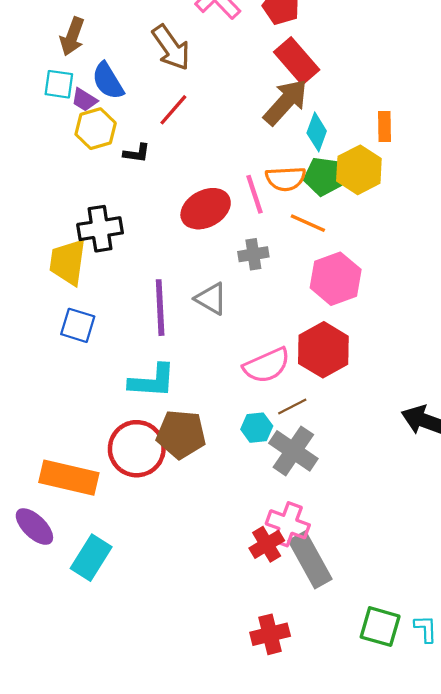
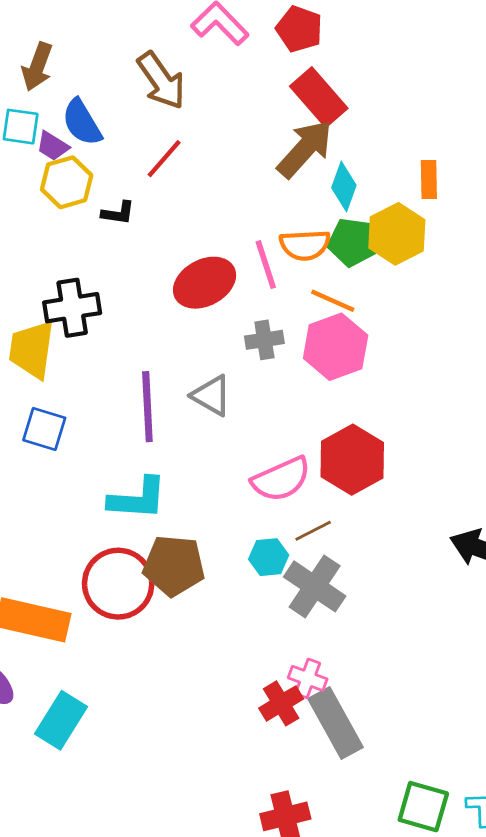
pink hexagon: (336, 279) -> (336, 347), moved
pink cross: (288, 524) -> (308, 678), size x0.7

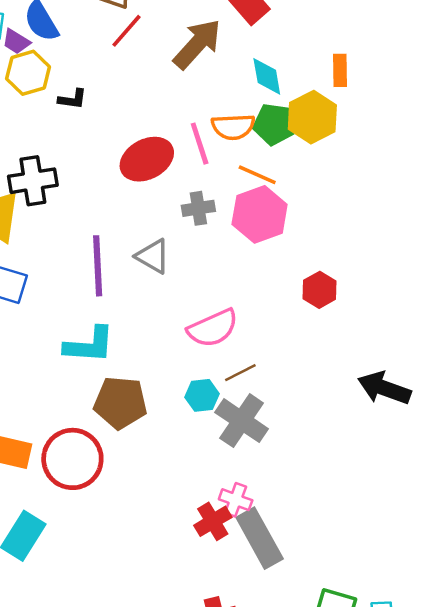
brown arrow: (305, 149) -> (197, 44), moved
red line: (164, 159) -> (126, 31), moved
cyan diamond: (344, 186) -> (267, 76), turned -30
red hexagon: (352, 460) -> (320, 290), moved, size x0.6
red circle: (118, 584) -> (72, 459), moved

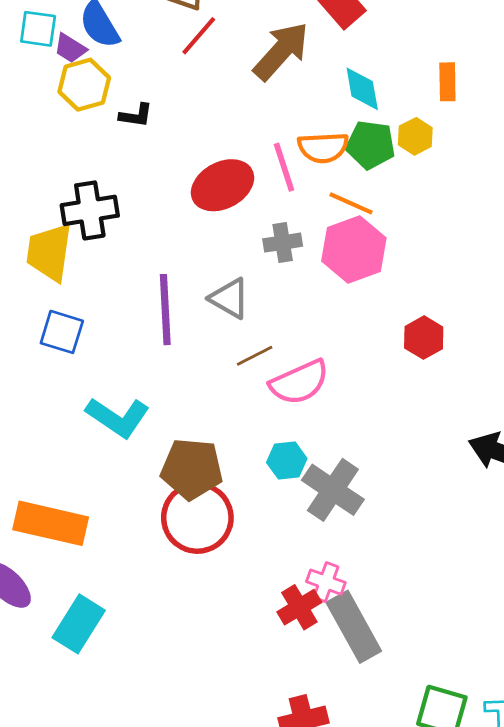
yellow hexagon: (312, 117) -> (415, 136), size x0.6
cyan L-shape: (89, 345) -> (118, 417), moved, turned 30
brown line: (240, 373) -> (255, 356), moved
red circle: (72, 459) -> (197, 518), moved

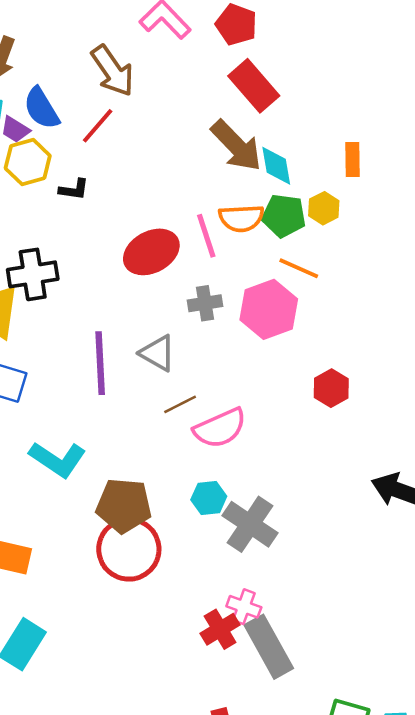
red line: (199, 36) -> (98, 126), moved
brown arrow: (281, 51) -> (236, 146), moved, turned 94
orange line: (351, 203) -> (299, 268), moved

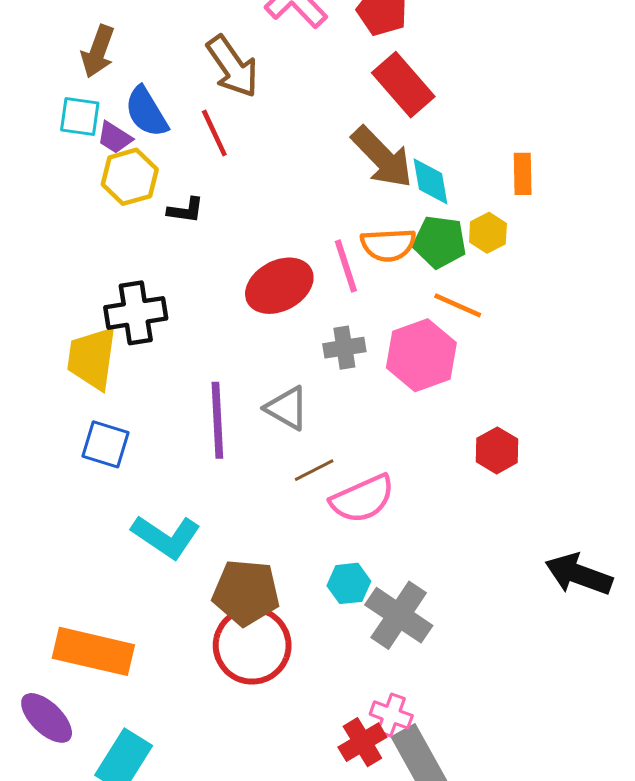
red line: (98, 126) -> (214, 133), turned -66

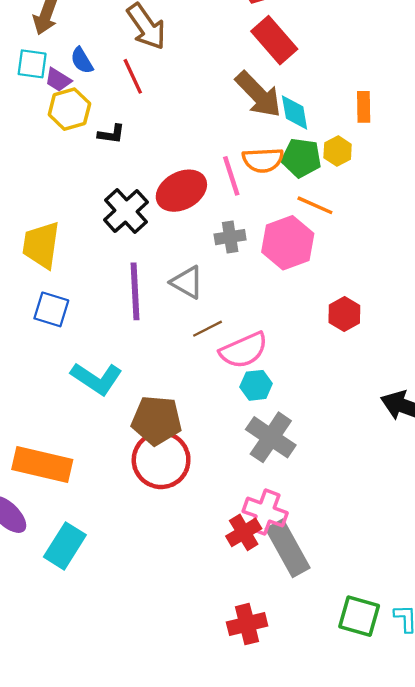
blue semicircle: (146, 112) -> (82, 60), size x0.7
black cross: (136, 313) -> (126, 211), moved, turned -33
cyan hexagon: (349, 583) -> (256, 385), moved
pink cross: (391, 715) -> (265, 512), size x1.4

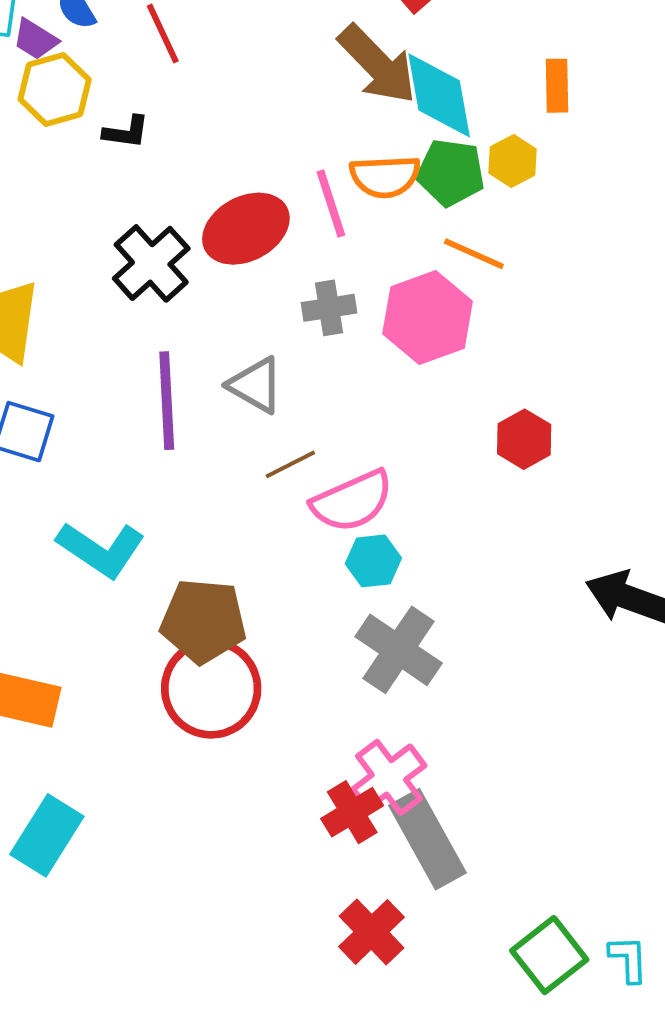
cyan diamond: (295, 113) -> (439, 95), size x1.4
pink cross: (265, 512) -> (389, 777), turned 33
green square: (359, 616) -> (549, 955), turned 36
red cross: (247, 624) -> (371, 932), moved, turned -30

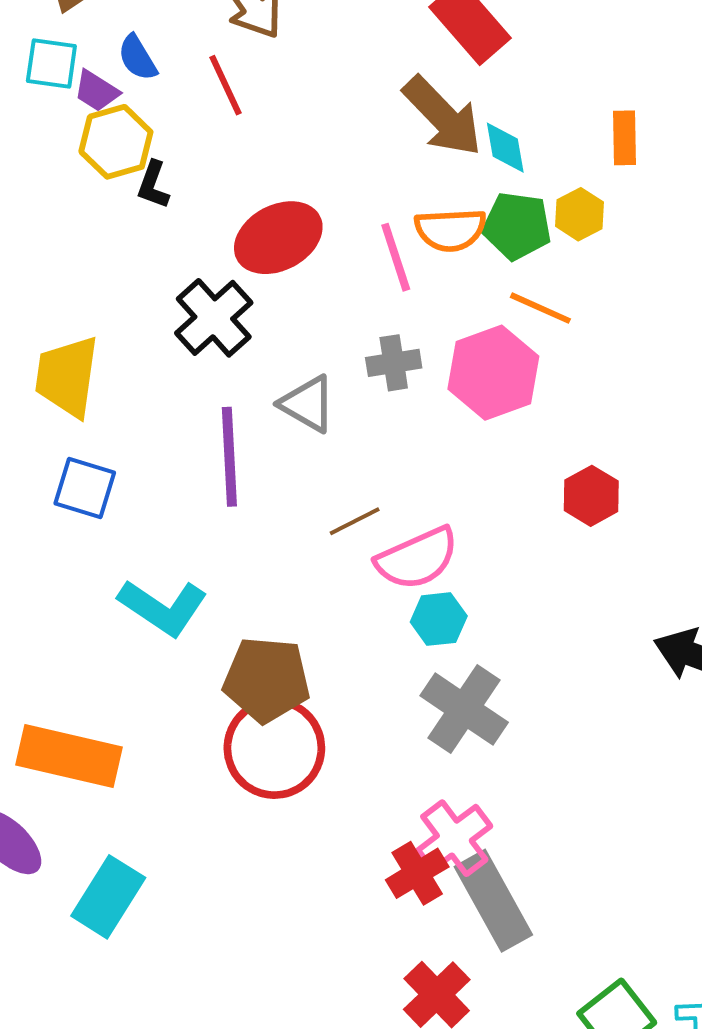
cyan diamond: (439, 95) -> (505, 148), size x0.6
black L-shape: (126, 132) -> (153, 185), moved, turned 102
red ellipse: (246, 229) -> (278, 238), moved
gray triangle: (256, 385) -> (308, 404), moved

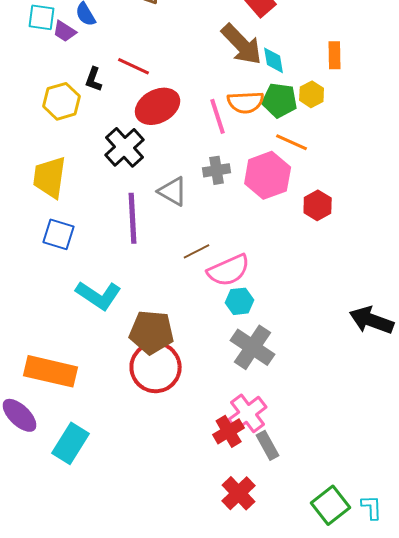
red line: (225, 85) -> (134, 66), moved, turned -40
yellow hexagon: (116, 142) -> (62, 101), moved
red hexagon: (591, 496) -> (318, 205), moved
gray rectangle: (493, 901) -> (268, 445), size x0.6

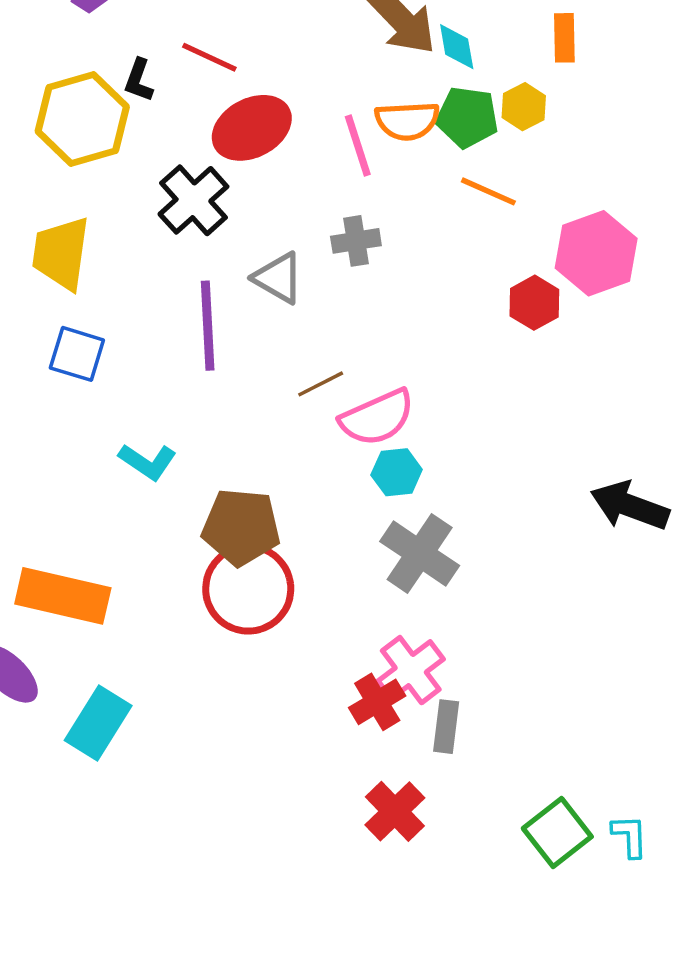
yellow hexagon: (62, 101) -> (82, 119), size x1.4
pink hexagon: (268, 175) -> (596, 253), moved
cyan L-shape: (99, 295) -> (148, 462), size x0.7
gray rectangle: (268, 445) -> (446, 727), turned 36

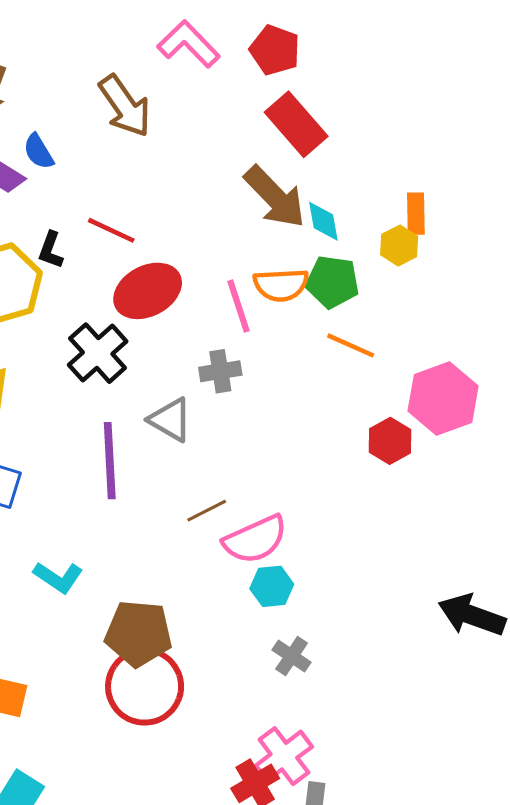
yellow hexagon: (524, 107) -> (399, 245), moved
gray cross: (356, 241) -> (220, 371), moved
gray cross: (420, 553) -> (292, 656), size x0.6

